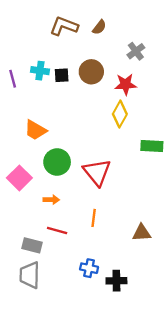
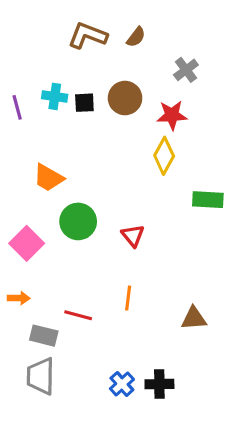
red triangle: (97, 172) -> (133, 236), size x0.6
orange arrow: (51, 200) -> (19, 298), moved
blue cross: (89, 268) -> (122, 384), moved, turned 36

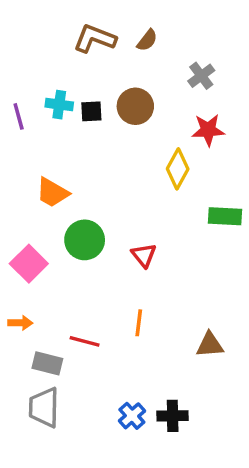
red star: (172, 115) -> (208, 130), moved

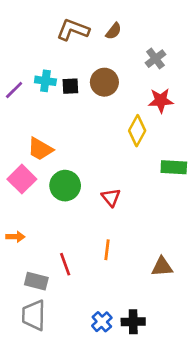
purple line: (19, 116) -> (14, 90), turned 60
pink square: (29, 264) -> (22, 179), moved
orange arrow: (20, 323) -> (15, 237), moved
red line: (85, 341) -> (65, 264), turned 55

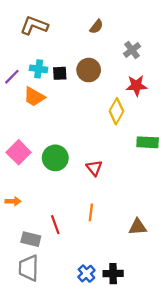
brown L-shape: (73, 30) -> (34, 26), moved
orange trapezoid: (40, 149) -> (34, 97), moved

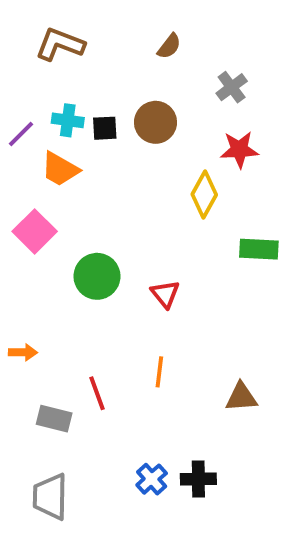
pink square: (19, 152) -> (35, 231), moved
gray trapezoid: (29, 268) -> (50, 497), moved

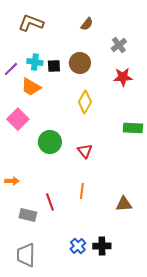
yellow diamond: (204, 194) -> (85, 102), moved

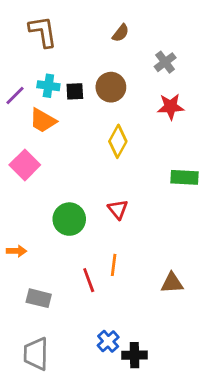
brown L-shape: (31, 23) -> (43, 32), turned 60
green circle: (50, 142) -> (69, 219), moved
red line: (50, 202) -> (89, 280), moved
black cross: (102, 246) -> (135, 355), moved

